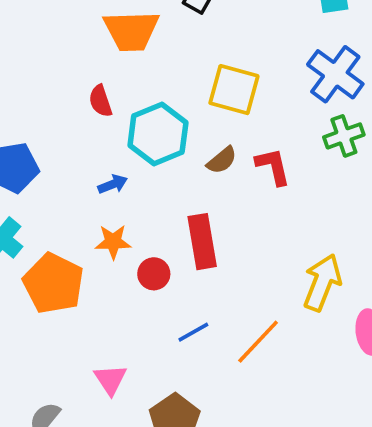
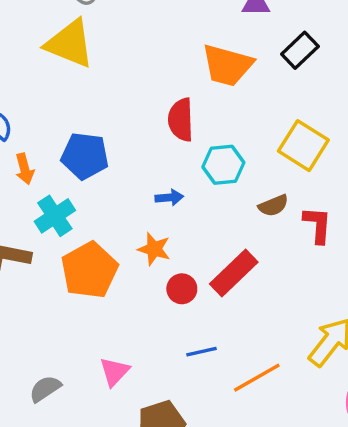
red semicircle: (100, 101) -> (181, 120), size x1.4
cyan hexagon: (158, 134) -> (223, 165), size x0.7
red rectangle: (202, 242) -> (234, 273), turned 39

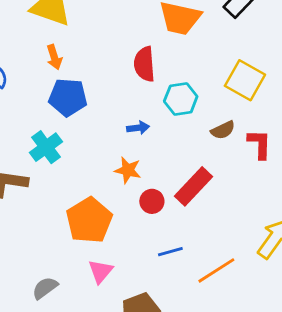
orange arrow: (25, 169) -> (54, 57), moved
orange pentagon: (89, 270) -> (89, 220), moved

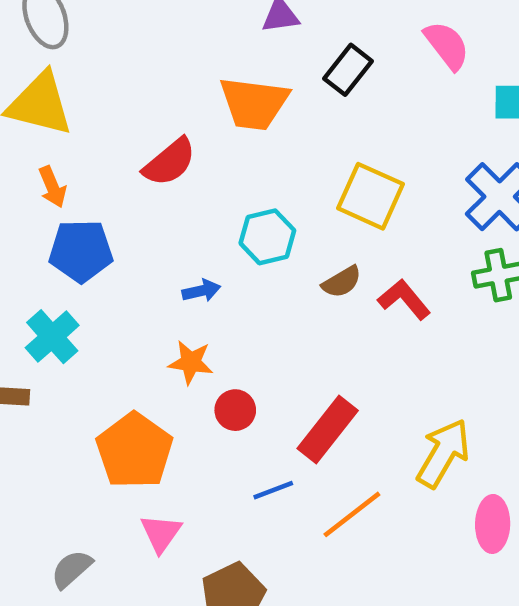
red semicircle: (144, 64) -> (170, 162), moved, turned -120
red L-shape: (260, 144) -> (404, 299), turned -36
red rectangle: (194, 186) -> (328, 430), moved

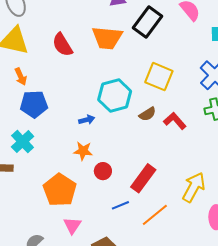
black rectangle: (348, 70) -> (147, 22), size x1.4
red semicircle: (170, 162) -> (62, 45), moved, turned 100
cyan hexagon: (267, 237) -> (115, 95), size x1.4

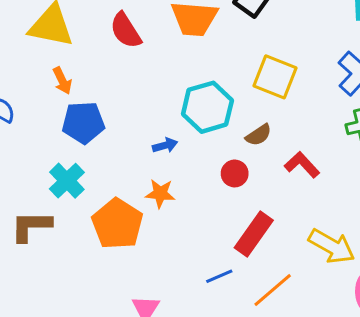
red L-shape: (175, 121) -> (302, 165), moved
red circle: (103, 171) -> (235, 173), moved
yellow arrow: (194, 187) -> (332, 246), turned 92
orange pentagon: (60, 190) -> (117, 224), moved

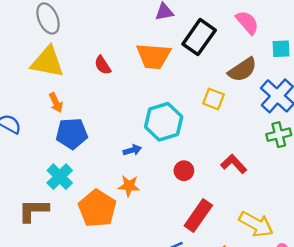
red semicircle: (126, 30) -> (103, 65), size x0.7
yellow square: (275, 77) -> (213, 99), size x0.7
brown semicircle: (259, 135) -> (242, 70), moved, size x1.5

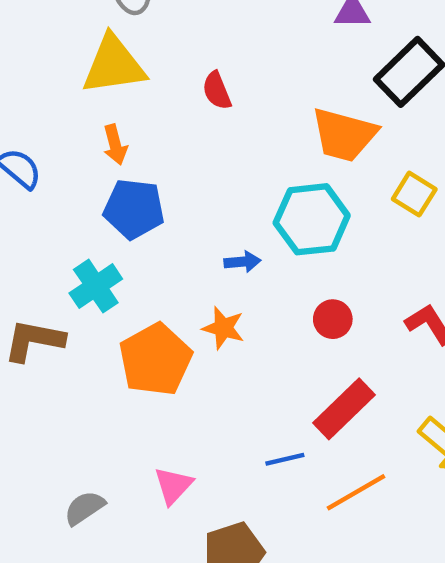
orange trapezoid: (153, 56) -> (344, 135), moved
yellow triangle: (47, 62) -> (114, 65), turned -30

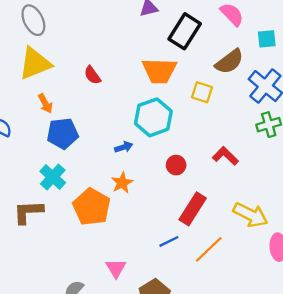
red semicircle: (217, 91) -> (92, 75), moved
orange star: (223, 328) -> (122, 183), turned -30

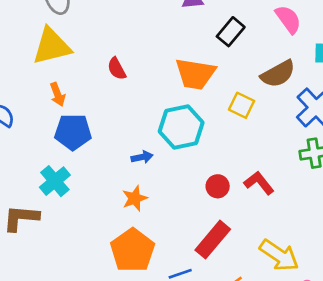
black rectangle: (185, 31) -> (231, 32), size x0.7
red circle: (176, 165) -> (218, 186), moved
orange pentagon: (92, 207) -> (133, 250), moved

